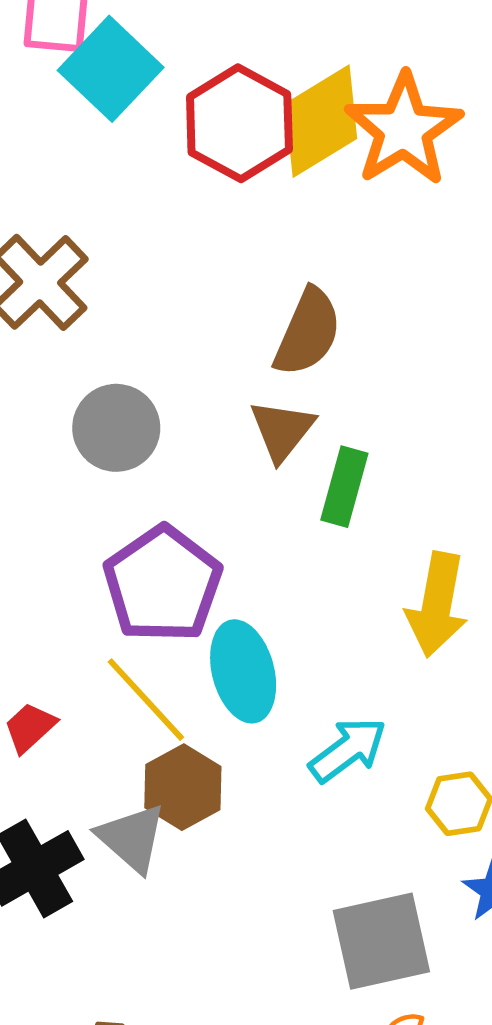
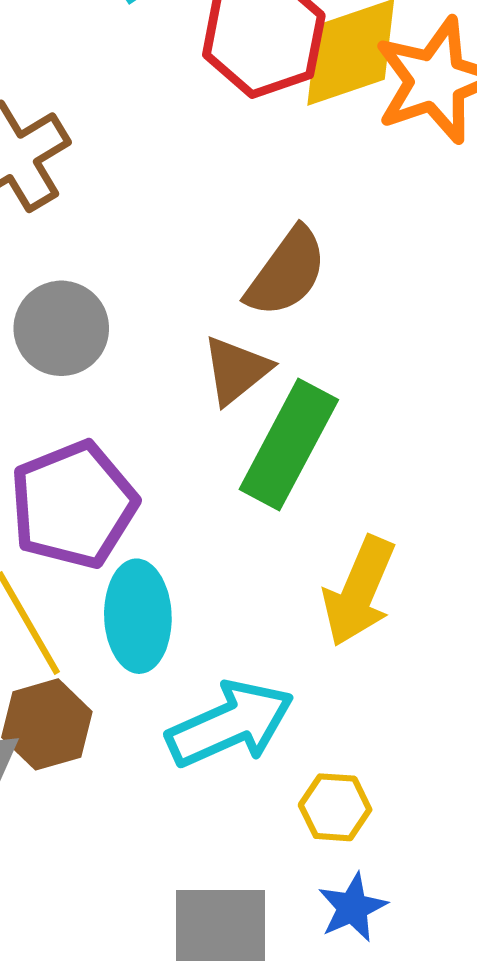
green rectangle: (344, 487) -> (289, 444), size x1.5
cyan arrow: (348, 750) -> (230, 724), size x1.4

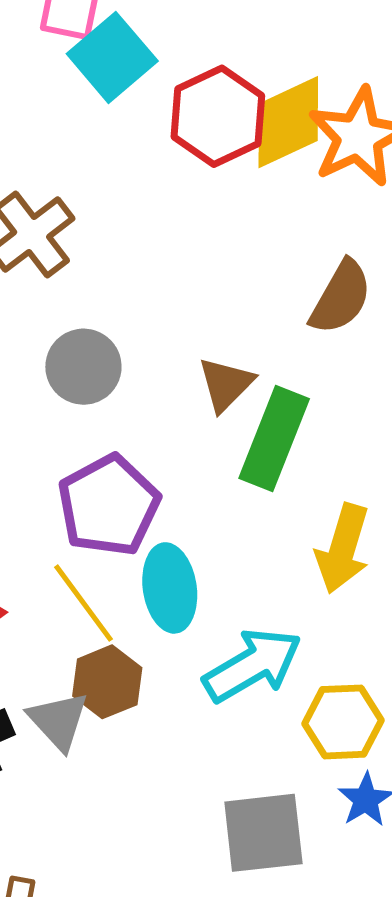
brown semicircle: (287, 272) -> (341, 297), moved
yellow hexagon: (335, 807) -> (343, 722), size x1.4

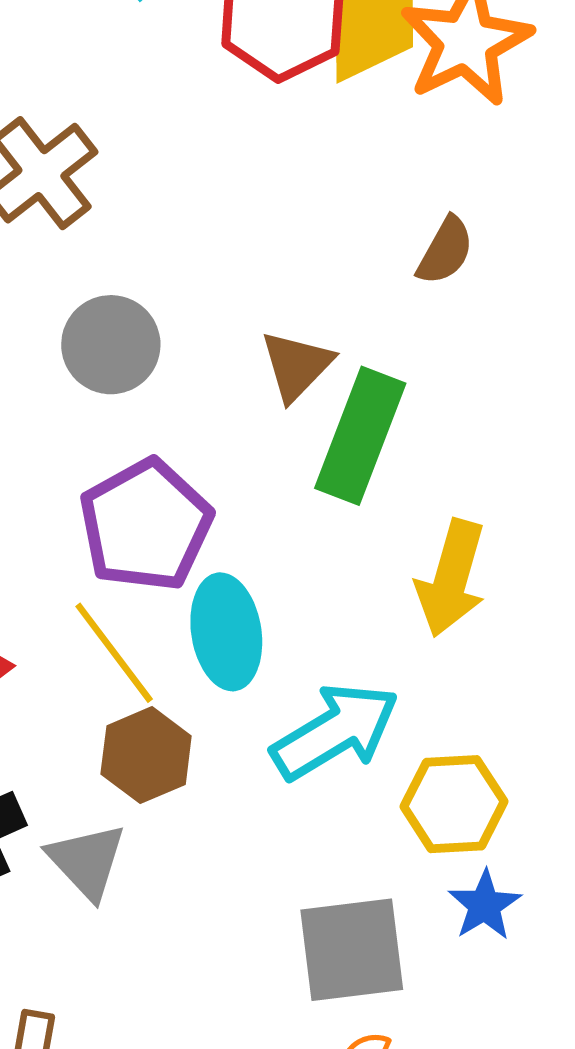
brown semicircle: (341, 297) -> (445, 251), size x0.7
gray triangle: (58, 721) -> (87, 861), moved

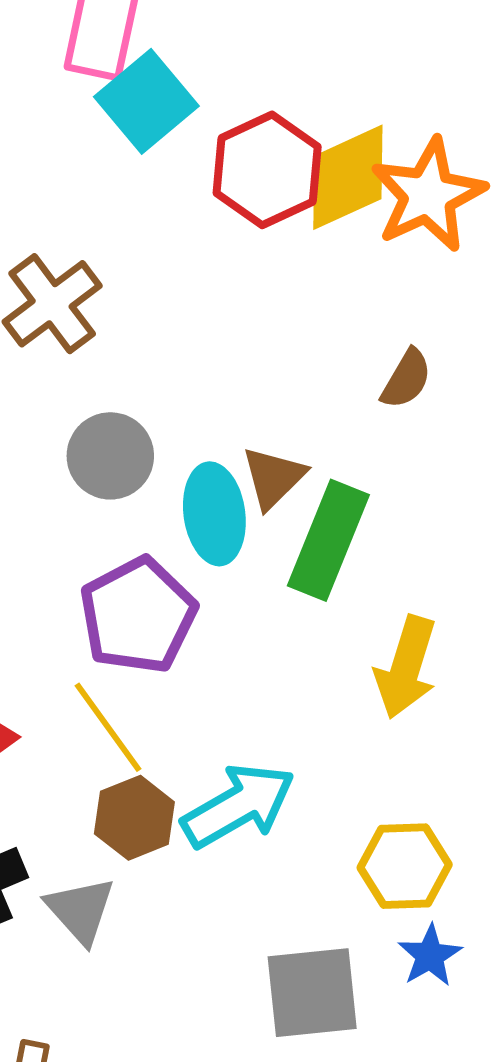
cyan ellipse: (226, 632) -> (214, 514), moved
cyan arrow: (335, 731) -> (238, 806), moved

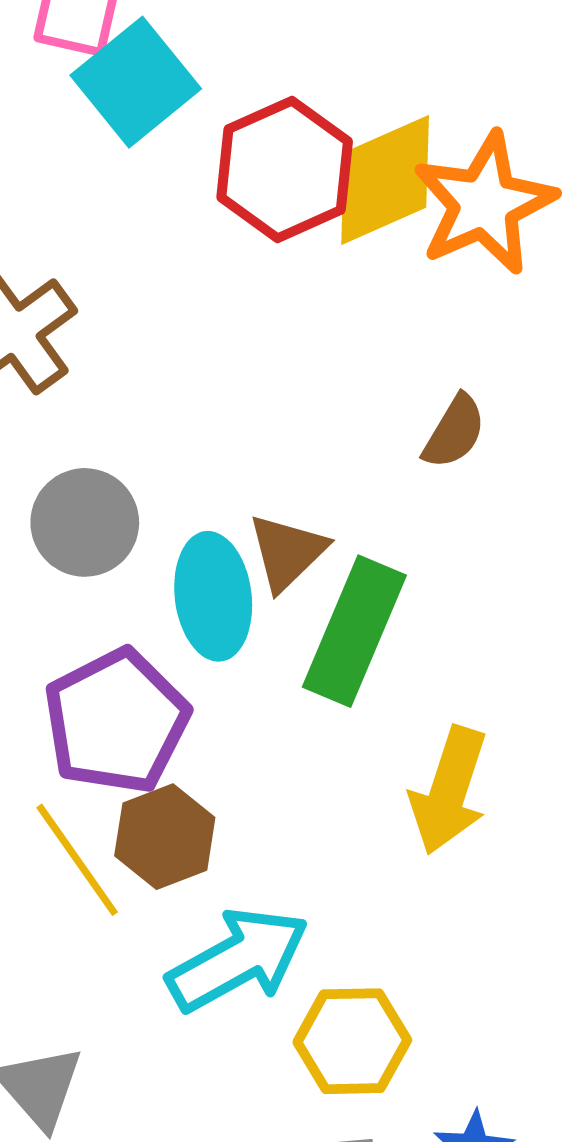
brown hexagon: (134, 818) -> (165, 837), moved
yellow hexagon: (405, 866) -> (352, 1041), moved

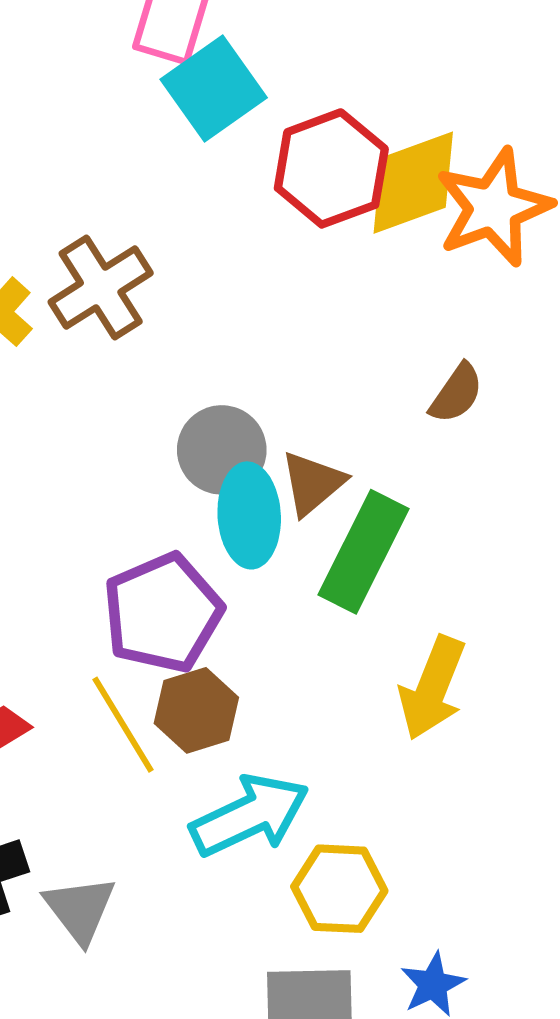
gray circle: (85, 522) -> (222, 450), moved

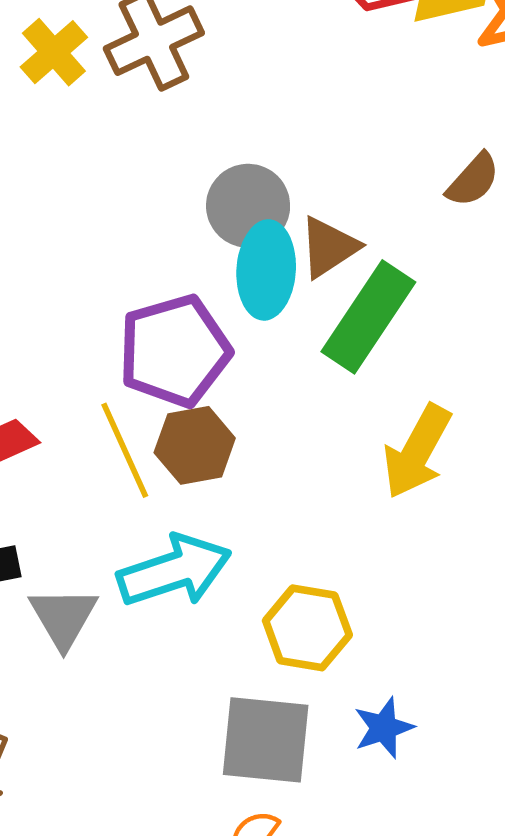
cyan arrow: (250, 815) -> (174, 571), moved

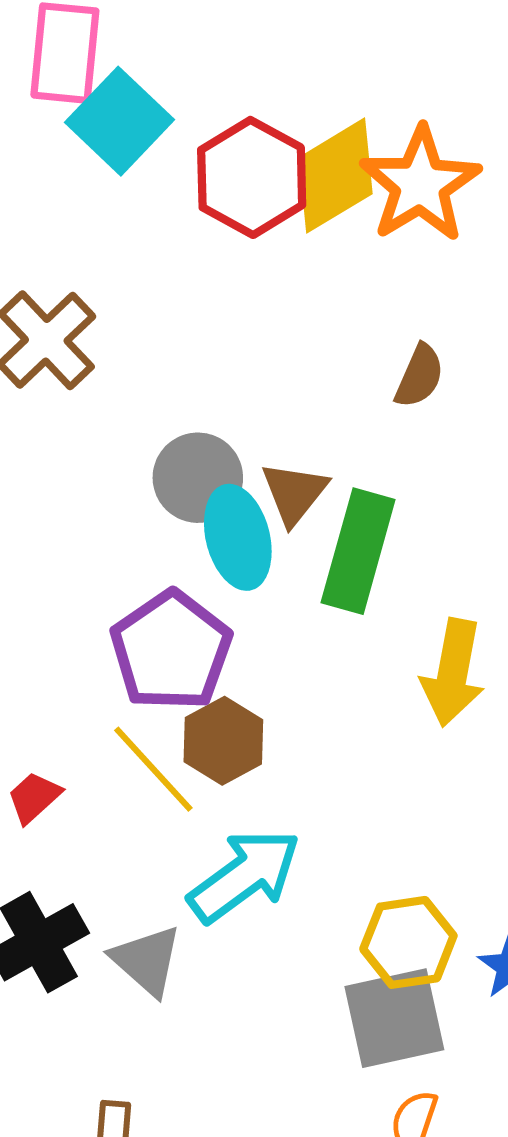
yellow hexagon: (307, 628) -> (408, 942), moved

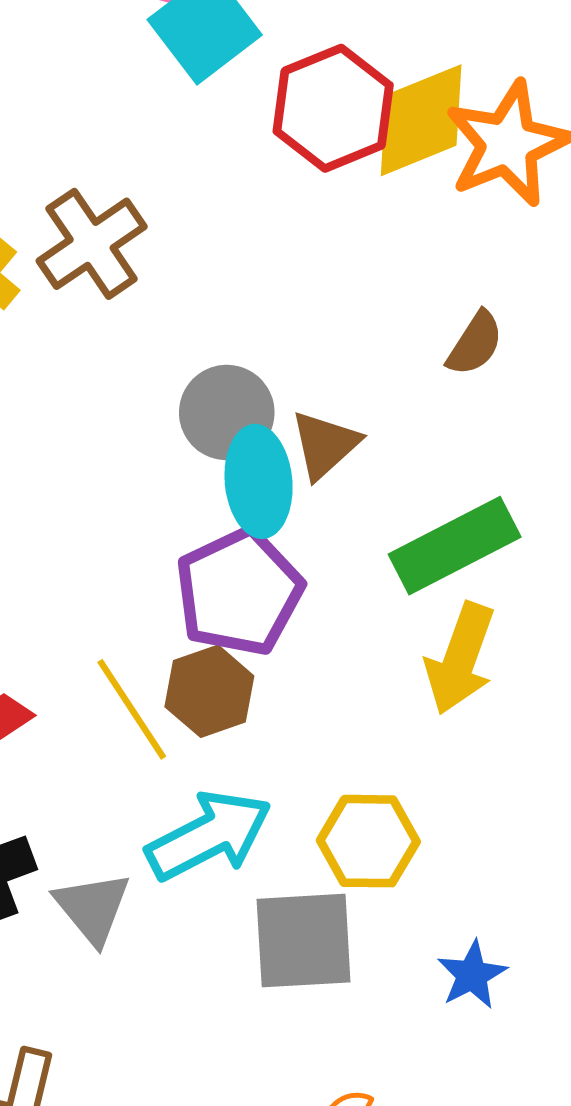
green rectangle: (358, 551) -> (455, 546), moved, turned 38
purple pentagon: (171, 651) -> (239, 592), moved
yellow hexagon: (408, 942) -> (368, 841), moved
gray square: (394, 1018) -> (304, 941), moved

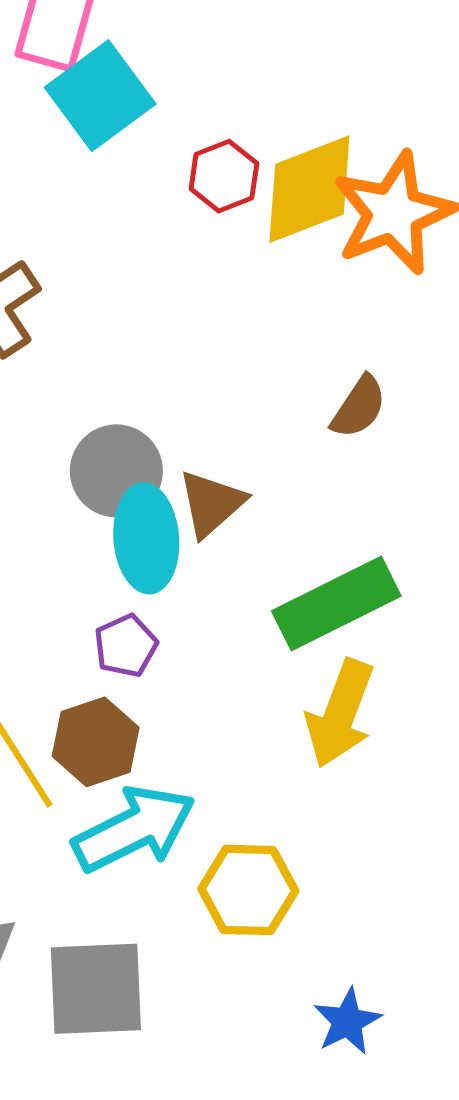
red hexagon: (333, 108) -> (224, 176), size x0.6
purple pentagon: (239, 592) -> (126, 646), size x0.5
cyan arrow: (209, 836) -> (134, 829), moved
gray square: (304, 941) -> (96, 989), moved

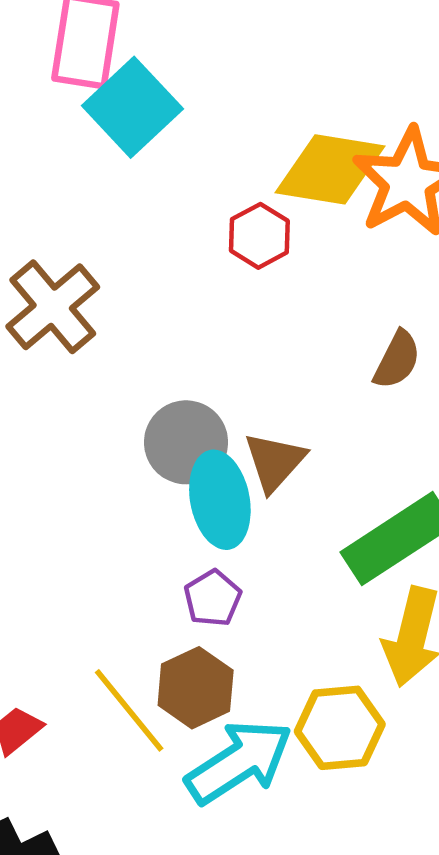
red hexagon: (224, 176) -> (259, 236), moved
yellow diamond: (309, 189) -> (330, 169), turned 37
yellow hexagon: (248, 890) -> (340, 728), moved

